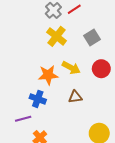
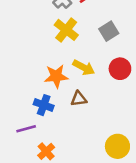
brown triangle: (75, 97) -> (79, 99), moved

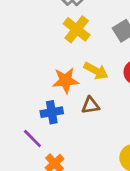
blue cross: (44, 105) -> (52, 112), turned -30
purple line: (26, 129) -> (32, 138), turned 60

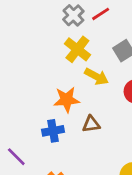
yellow arrow: (96, 71) -> (97, 76), moved
purple line: (32, 138) -> (16, 157), moved

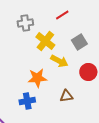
gray cross: (73, 15) -> (25, 23), moved, turned 35
brown triangle: (91, 124) -> (66, 96), moved

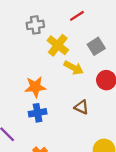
orange star: (37, 78) -> (35, 87), moved
brown triangle: (66, 96) -> (81, 107), turned 32

